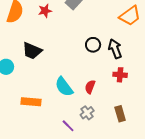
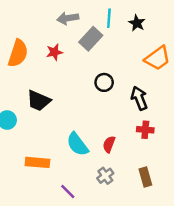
black circle: (93, 45) -> (104, 82), moved
purple line: (68, 126) -> (68, 192), moved

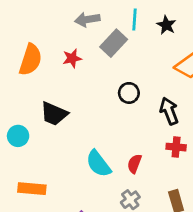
orange rectangle: (37, 162) -> (32, 189), moved

